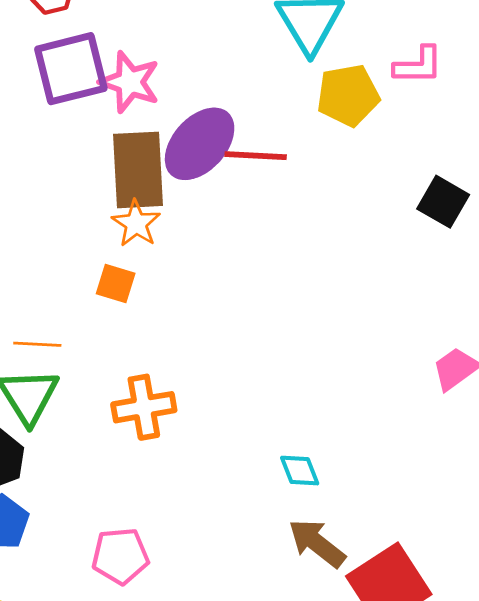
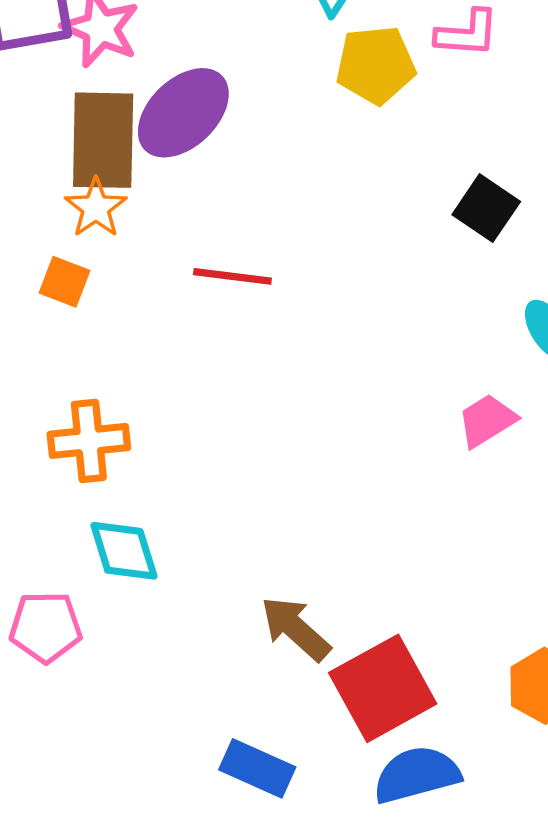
red line: (256, 156) -> (232, 276), moved
cyan diamond: (300, 471) -> (124, 551), moved, size x1.4

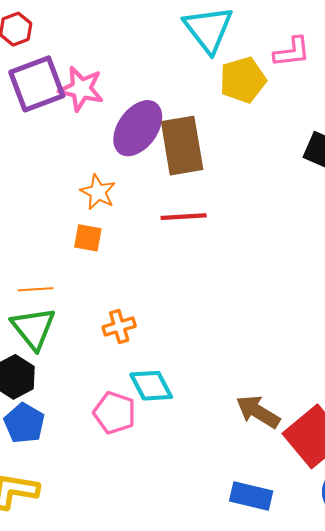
brown rectangle: (103, 140) -> (182, 146), moved
orange cross: (89, 441) -> (119, 327), size x0.7
pink pentagon: (46, 627) -> (115, 413), moved, turned 30

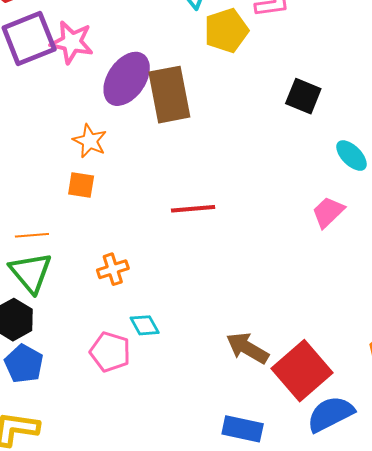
red line: (184, 217) -> (193, 209), moved
cyan diamond: (151, 386) -> (145, 325), size x0.7

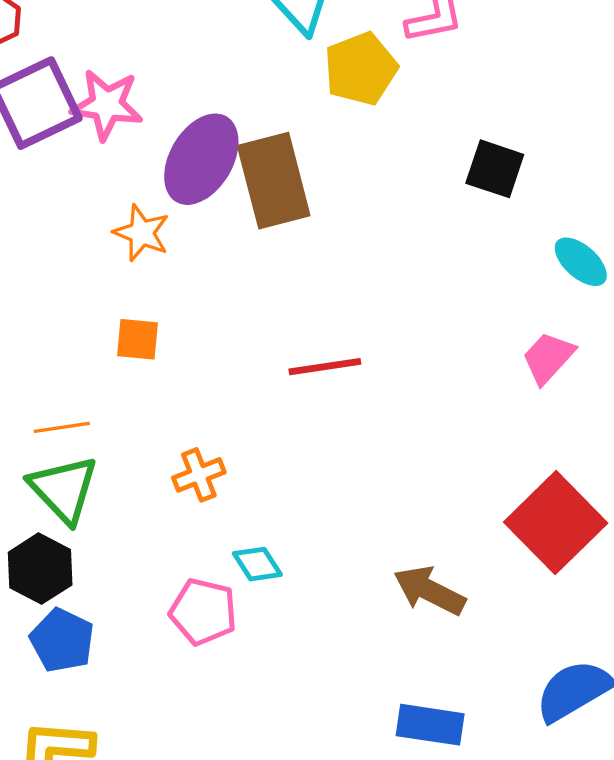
orange star: (90, 141) -> (142, 233), moved
red square: (302, 371) -> (556, 523), moved

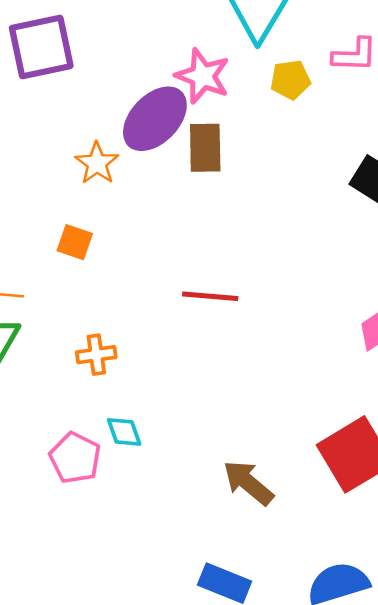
yellow pentagon: (361, 69) -> (290, 80), size x0.7
pink star: (107, 105) -> (203, 76), moved
brown rectangle: (274, 181) -> (205, 148), size x0.7

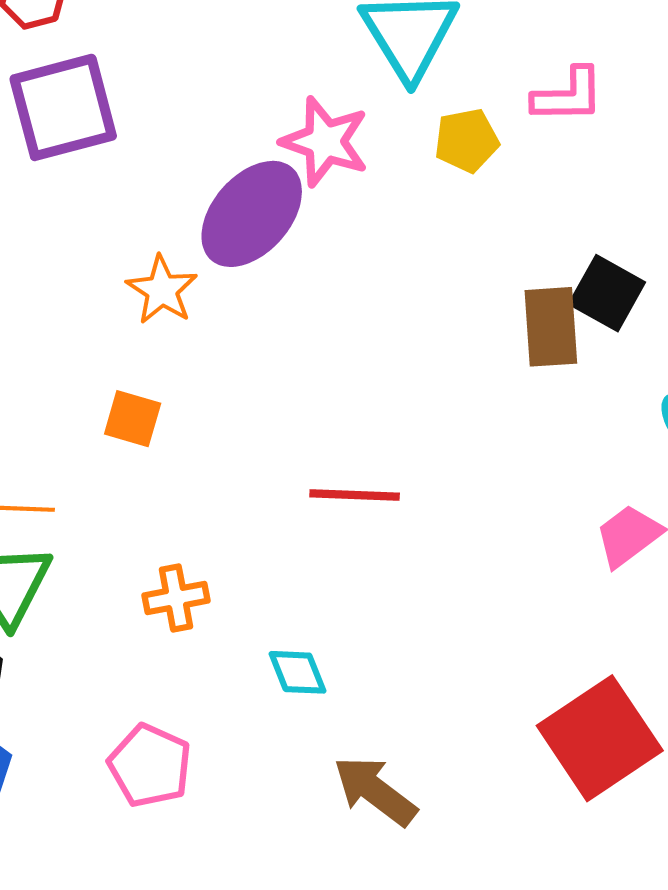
brown rectangle: (205, 148) -> (551, 327), moved
cyan diamond: (124, 432) -> (297, 672), moved
brown arrow: (248, 483) -> (375, 791), moved

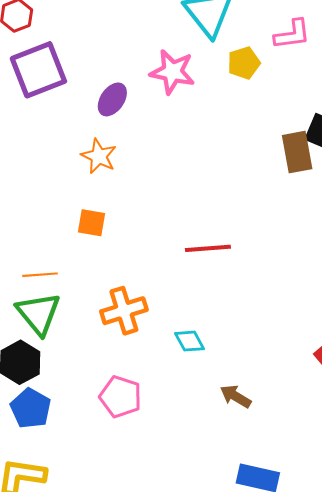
purple ellipse: (252, 214) -> (112, 99), moved, size x0.6
orange cross: (176, 598) -> (124, 311), size x1.4
brown arrow: (375, 791) -> (236, 396), size x0.7

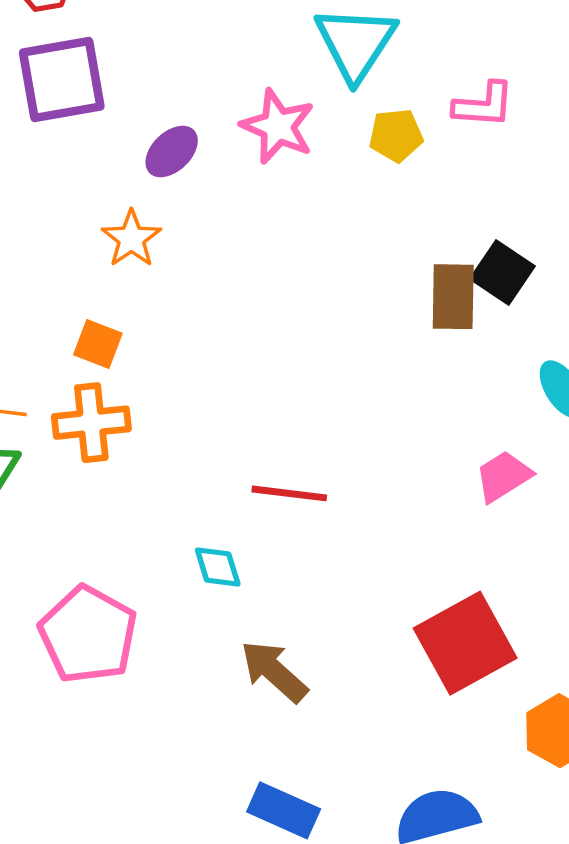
red line: (208, 248) -> (289, 493), moved
orange cross: (124, 311) -> (91, 423), moved
brown arrow: (236, 396) -> (274, 671), size x1.4
pink pentagon: (121, 397) -> (88, 635), size x1.4

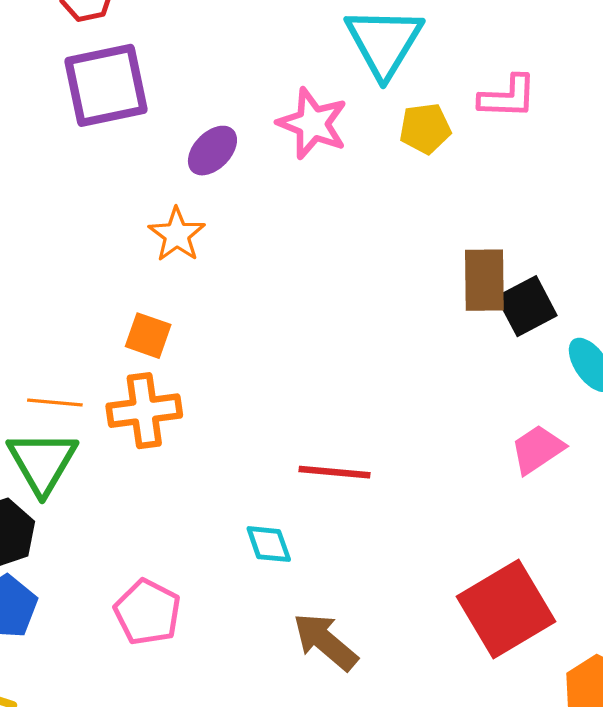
black square: (502, 273) -> (527, 306), moved, turned 30
pink pentagon: (88, 635) -> (147, 612), size x0.7

